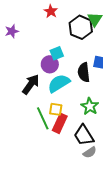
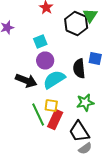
cyan square: (57, 53) -> (40, 42), moved
black arrow: (31, 84) -> (26, 80), turned 75
green star: (90, 106) -> (85, 102), turned 30

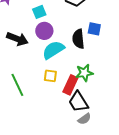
black arrow: (26, 80) -> (17, 39), moved
green line: (38, 114) -> (17, 85), moved
red rectangle: (55, 120) -> (70, 85), moved

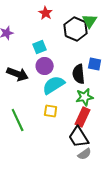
green star: (84, 73) -> (85, 97), moved
red rectangle: (70, 85) -> (83, 117), moved

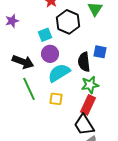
black hexagon: (76, 29) -> (68, 22), moved
green line: (18, 120) -> (29, 89), moved

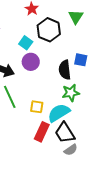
cyan square: (45, 35) -> (26, 43), turned -32
cyan semicircle: (59, 73) -> (59, 113), moved
red rectangle: (88, 105) -> (42, 132), moved

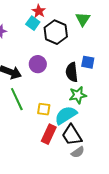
cyan square: (26, 43) -> (33, 23), moved

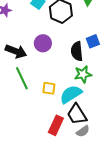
blue square: (88, 62) -> (93, 41), turned -32
red rectangle: (49, 134) -> (56, 125), moved

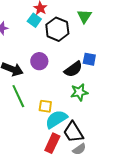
blue square: (93, 41) -> (89, 59), turned 32
black semicircle: (77, 51) -> (73, 69), turned -120
cyan semicircle: (71, 94) -> (56, 119), moved

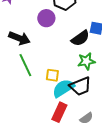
purple circle: (39, 61) -> (46, 18), moved
black trapezoid: (73, 132) -> (80, 86), moved, turned -80

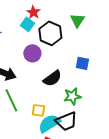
black semicircle: (80, 38) -> (52, 78), moved

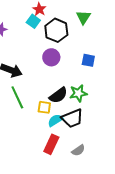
purple circle: (32, 53) -> (51, 57), moved
black semicircle: (52, 78) -> (58, 95), moved
cyan semicircle: (49, 123) -> (55, 120), size x0.7

